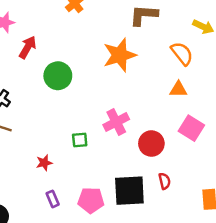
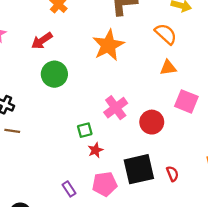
red arrow: (28, 47) -> (42, 41), moved, turned -145
red star: (44, 163) -> (95, 150), moved
red semicircle: (165, 181) -> (172, 174), moved

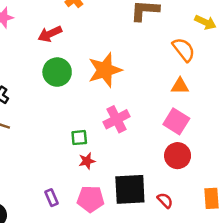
orange star: (108, 45) -> (105, 70), moved
pink square: (186, 101) -> (176, 121), moved
red circle: (152, 122) -> (178, 156), moved
red semicircle: (172, 174) -> (165, 200), turned -32

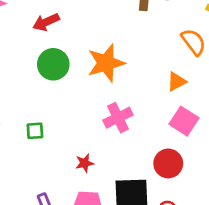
orange triangle: (180, 86) -> (177, 82), moved, turned -30
green square: (79, 138) -> (35, 131), moved
red circle: (178, 156) -> (168, 163), moved

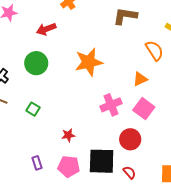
green circle: (53, 64) -> (36, 63), moved
pink cross: (118, 118) -> (111, 105), moved
green square: (35, 131) -> (33, 109), turned 32

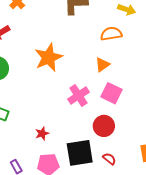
orange semicircle: (154, 50) -> (111, 34), turned -55

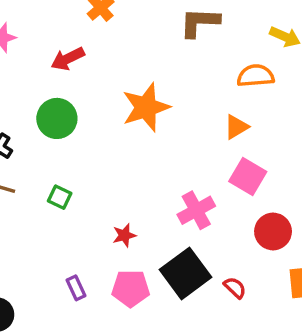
pink cross: (78, 96) -> (196, 210), moved
red circle: (104, 126) -> (273, 231), moved
black square: (80, 153) -> (185, 273), turned -32

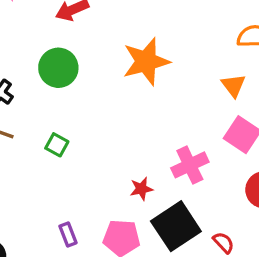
orange triangle: (236, 127) -> (233, 85), turned -40
red star: (124, 235) -> (141, 189), moved

